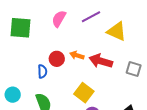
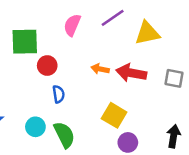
yellow triangle: (117, 31) -> (147, 33), turned -30
red circle: (57, 59) -> (47, 66), moved
cyan circle: (13, 95) -> (35, 127), moved

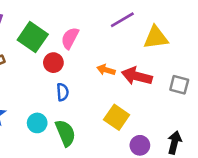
pink semicircle: (72, 25) -> (70, 38), moved
green square: (25, 42) -> (33, 37), turned 32
purple circle: (128, 142) -> (140, 145), moved

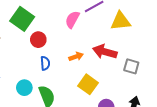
pink semicircle: (70, 38) -> (72, 20), moved
orange arrow: (106, 70) -> (76, 56), moved, turned 144
gray square: (179, 85) -> (131, 66), moved

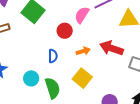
red circle: (38, 40) -> (65, 31), moved
yellow square: (88, 84) -> (82, 78), moved

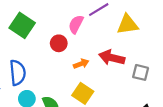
blue semicircle: (53, 56) -> (18, 73), moved, size x1.6

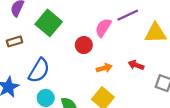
red arrow: (112, 58) -> (136, 65), size x0.6
blue semicircle: (18, 73) -> (39, 70), turned 30

